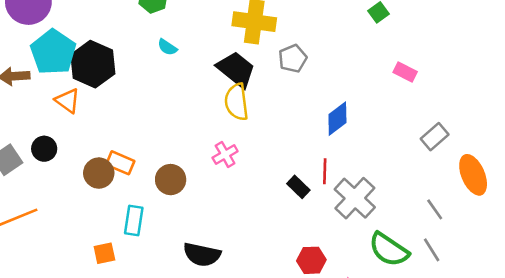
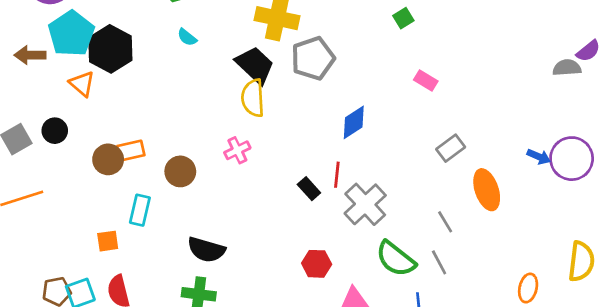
gray pentagon: (293, 59) -> (313, 58), size x1.5
orange rectangle: (120, 163) -> (131, 151), turned -40

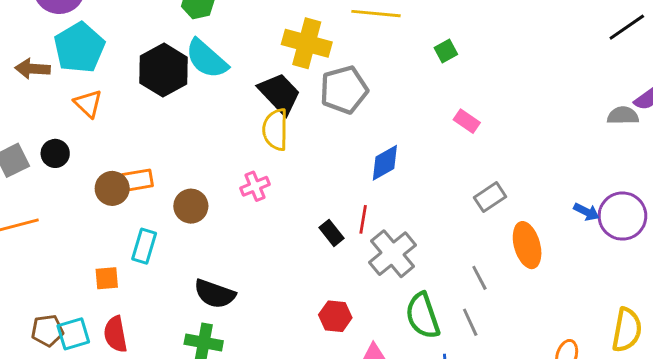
cyan semicircle: (187, 37) -> (207, 59), size x2.0
black hexagon: (110, 49) -> (163, 70), moved
green semicircle: (396, 259) -> (423, 316), turned 30

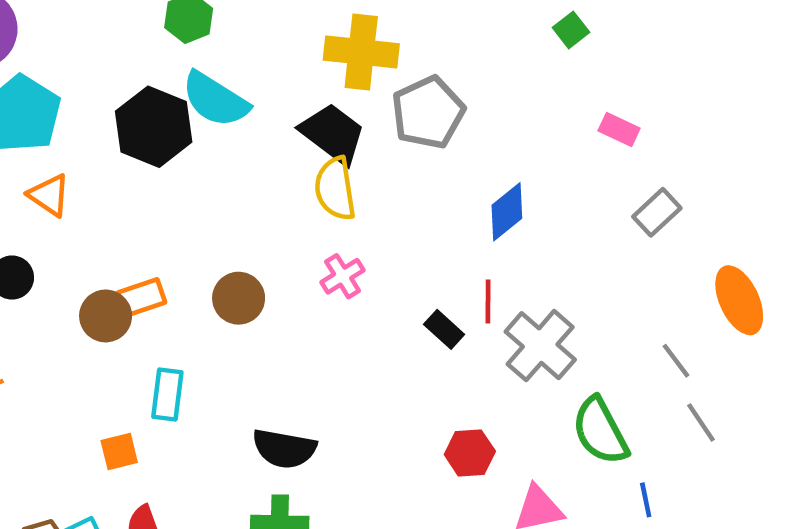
pink cross: (255, 186) -> (343, 276), moved
gray rectangle: (490, 197) -> (657, 212), moved
brown circle: (191, 206) -> (239, 298), moved
gray line: (470, 322) -> (701, 422), moved

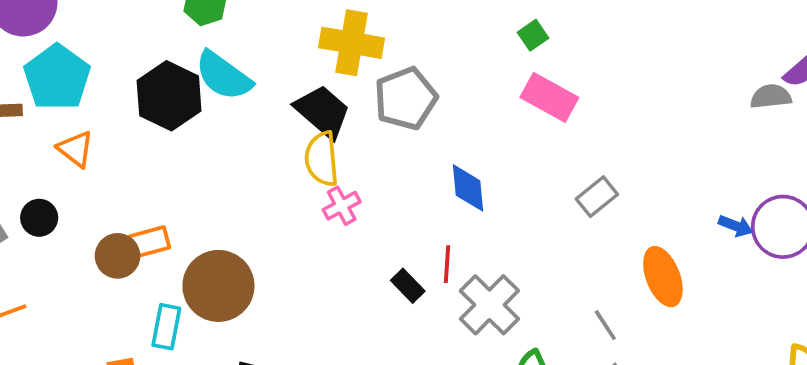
pink rectangle: (619, 130) -> (549, 97), moved, size x1.6
blue diamond: (507, 212) -> (468, 188), turned -60
pink cross: (343, 276) -> (342, 206), moved
brown circle: (239, 298) -> (218, 286), moved, size x1.6

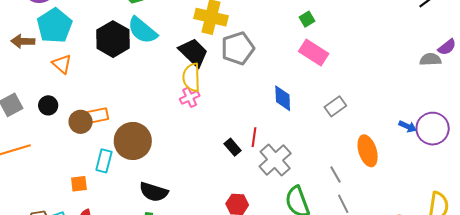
blue diamond: (468, 188) -> (283, 98), moved
pink cross: (342, 206) -> (190, 97), moved
black circle: (39, 218) -> (48, 105), moved

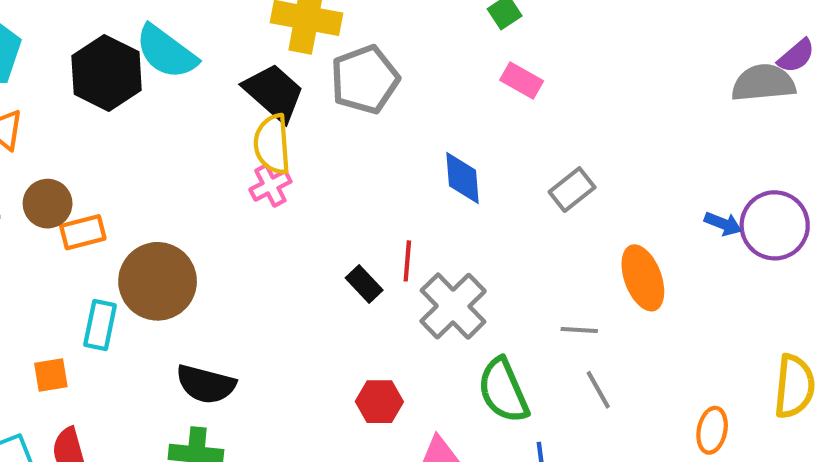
pink rectangle: (314, 52) -> (522, 80), size x0.7
gray semicircle: (430, 59) -> (763, 83), size x1.4
brown circle: (81, 122) -> (48, 204), moved
gray line: (336, 175) -> (579, 330), turned -54

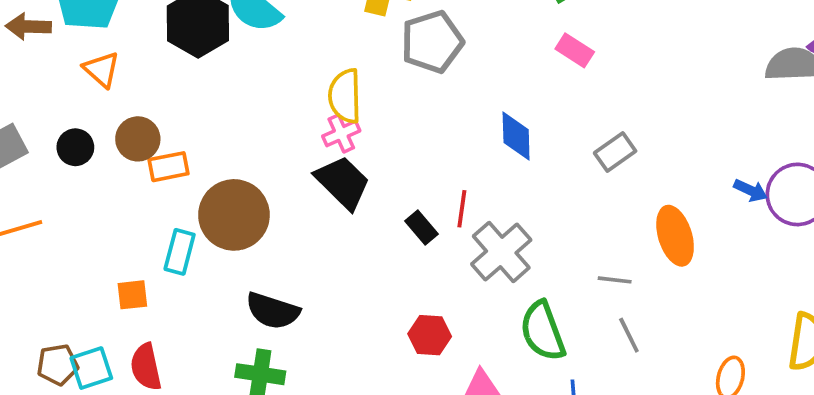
black trapezoid: (274, 93) -> (343, 182), moved

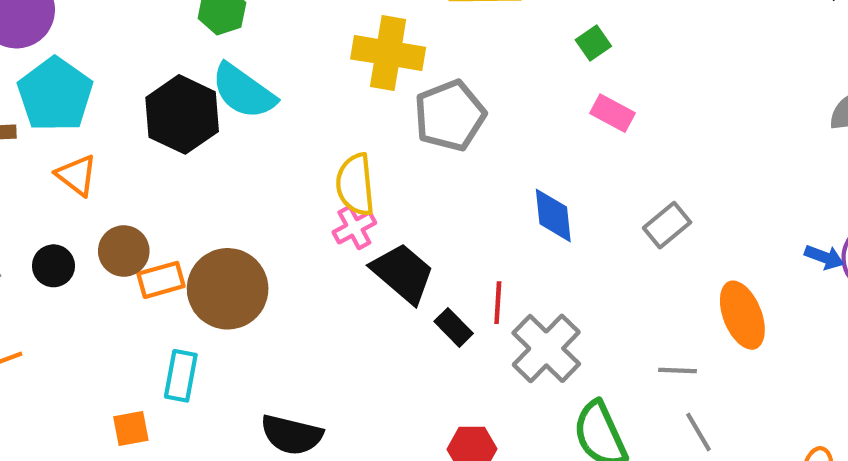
black trapezoid: (343, 182) -> (403, 273), moved
brown circle: (234, 215) -> (228, 289), moved

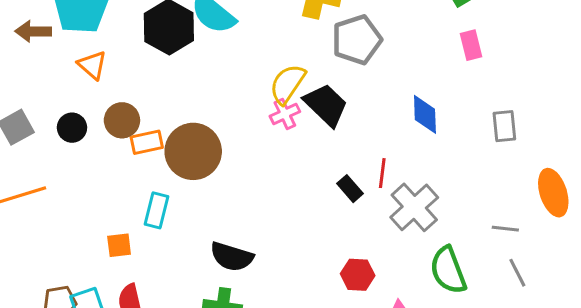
pink rectangle: (612, 113) -> (471, 45), turned 44
yellow semicircle: (355, 185) -> (287, 84), turned 36
gray rectangle: (667, 225) -> (504, 126), turned -60
black trapezoid: (403, 273) -> (326, 105), moved

